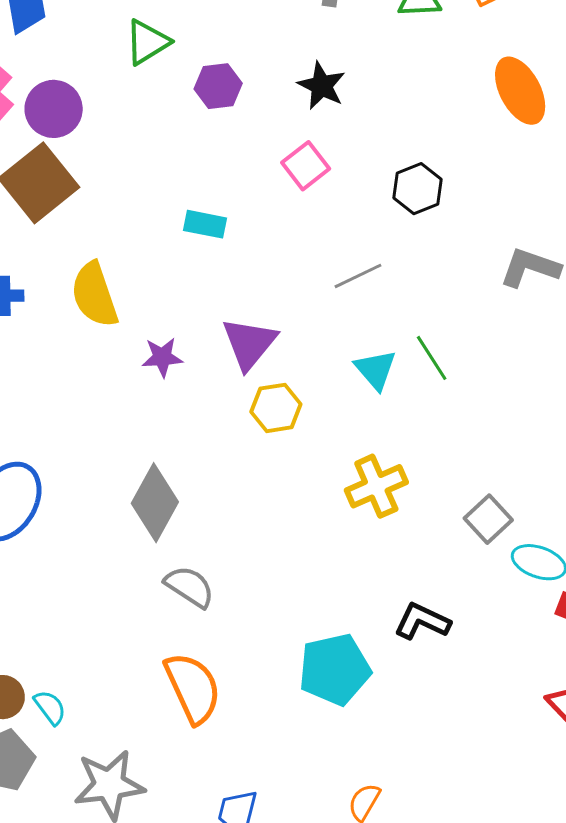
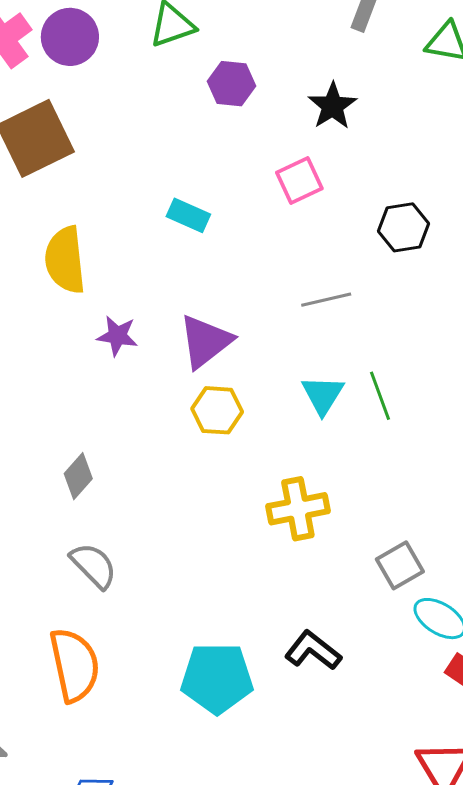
purple circle: (54, 109) -> (70, 37), moved
gray diamond: (155, 503) -> (78, 476), size x0.6

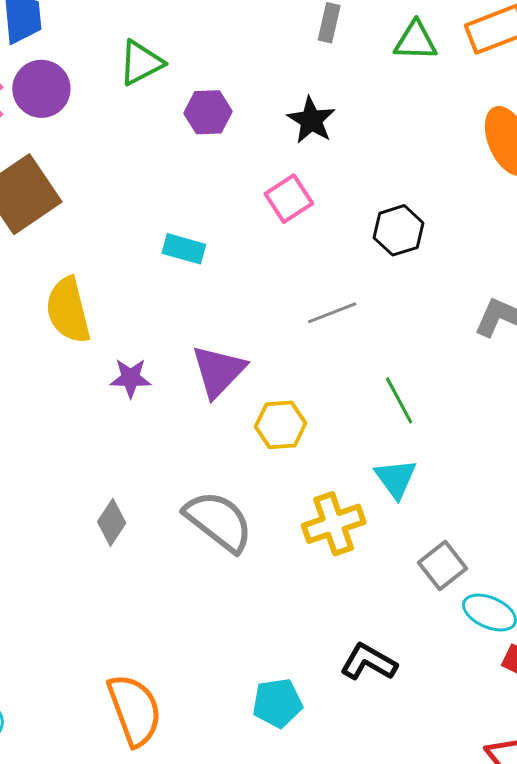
cyan triangle: (323, 395) -> (396, 478), moved
yellow hexagon: (217, 410) -> (281, 425), moved
gray semicircle: (94, 566) -> (219, 521), moved, size x1.4
cyan pentagon: (217, 678) -> (277, 703), size x0.7

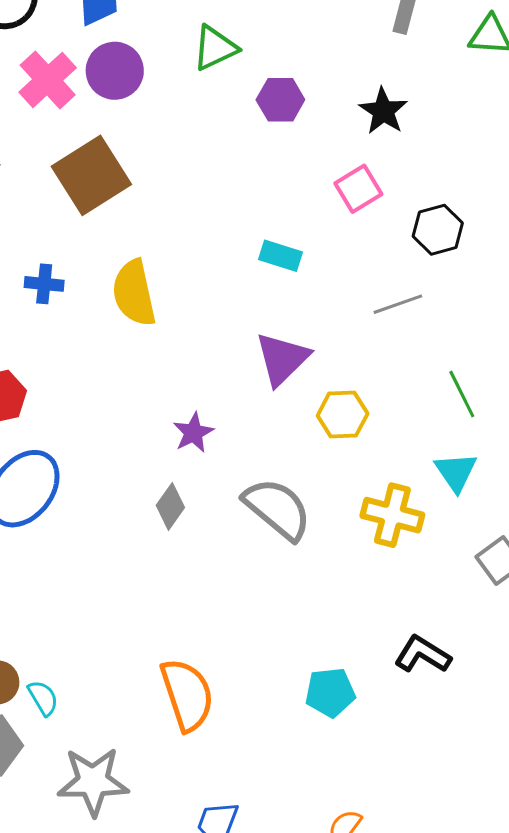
black hexagon: (399, 230) -> (438, 230), moved
cyan rectangle: (184, 249) -> (280, 256), moved
purple star: (131, 378) -> (193, 433), moved, turned -30
yellow cross: (334, 524) -> (392, 515), turned 32

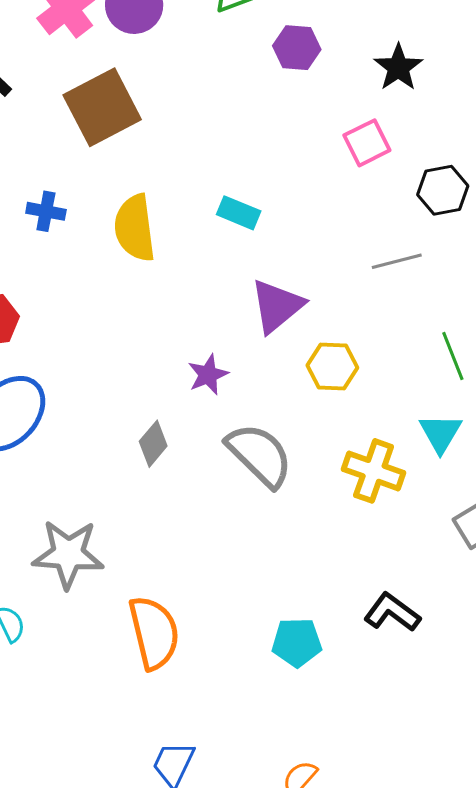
cyan rectangle: (280, 256) -> (239, 213), moved
purple star: (193, 433) -> (208, 375), moved
gray star: (93, 782) -> (68, 554), moved

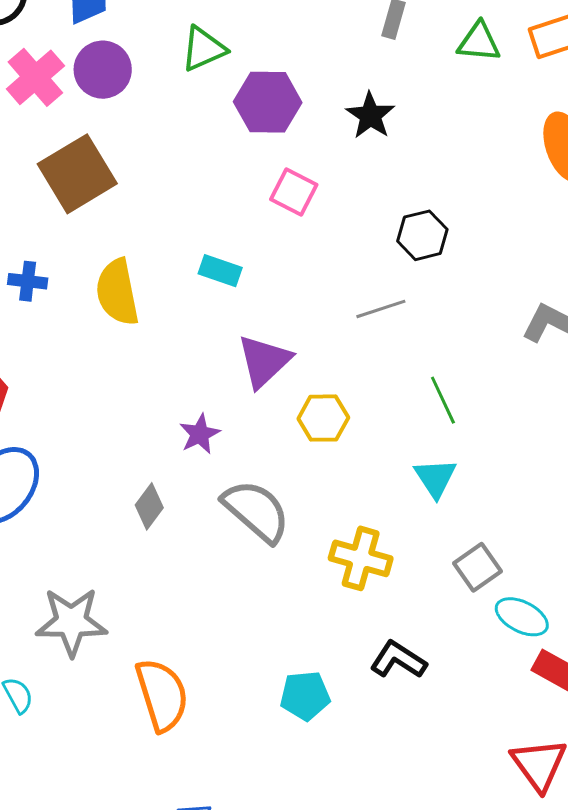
purple hexagon: (297, 48) -> (268, 102), size x1.4
pink square: (367, 143) -> (294, 192), moved, turned -33
yellow cross: (374, 471) -> (361, 558), moved

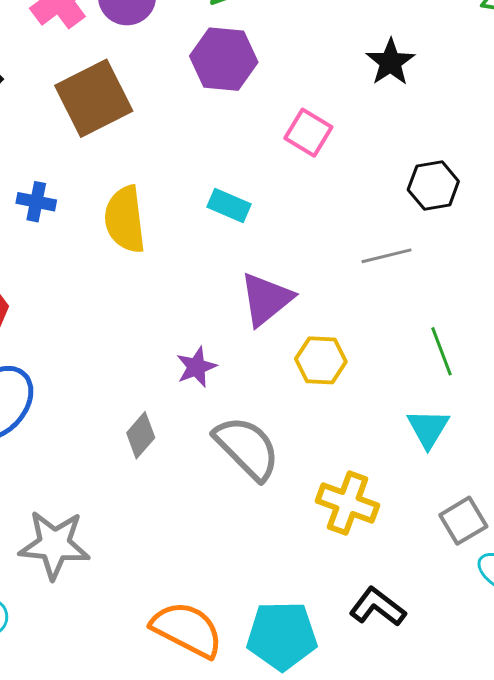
purple hexagon: (268, 102) -> (224, 59), moved
orange semicircle: (162, 695) -> (187, 629), moved, turned -50
cyan pentagon: (305, 696) -> (282, 636), size x1.4

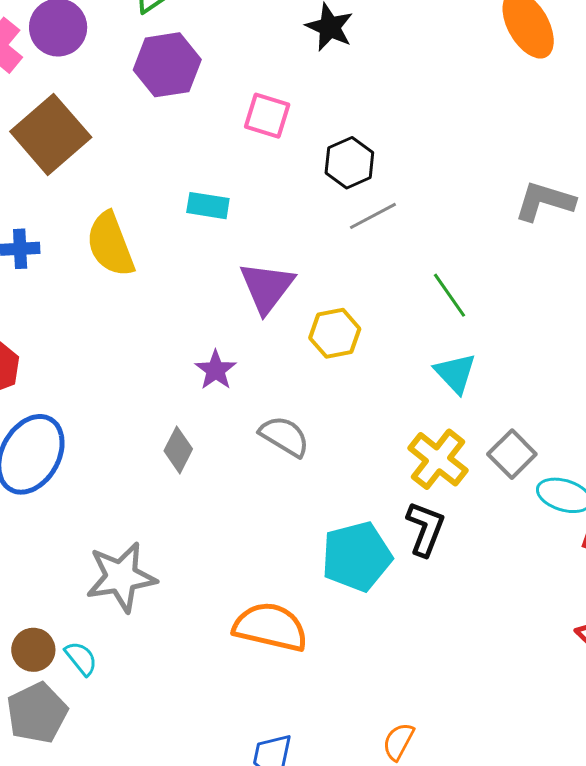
black hexagon: (433, 185) -> (349, 163), moved
gray semicircle: (247, 448) -> (284, 436), size x0.7
yellow cross: (348, 503) -> (438, 459), moved, turned 32
black L-shape: (378, 607) -> (425, 529), moved, turned 88
cyan pentagon: (282, 636) -> (357, 556), moved

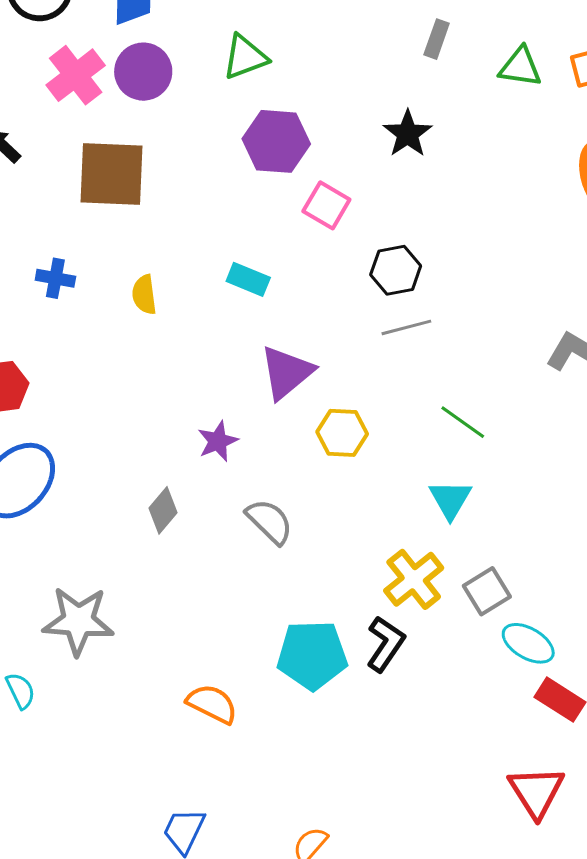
purple hexagon: (167, 65) -> (276, 141), moved
brown square: (51, 134) -> (111, 174), turned 30
yellow semicircle: (110, 244) -> (144, 295), size x0.6
green line: (450, 295) -> (463, 422), turned -33
orange semicircle: (270, 627) -> (212, 704), size x0.7

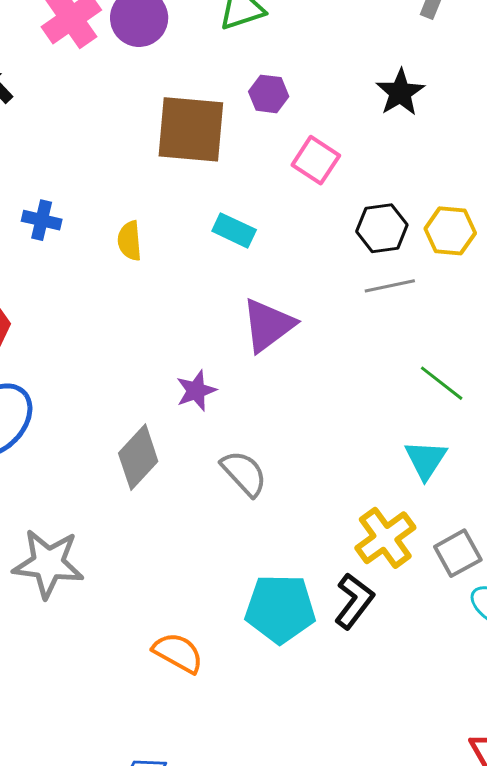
purple hexagon: (276, 141) -> (269, 94), size x0.6
brown square: (111, 174) -> (191, 129), moved
yellow hexagon: (342, 433) -> (450, 231), moved
gray diamond: (163, 510) -> (138, 457), size x1.4

